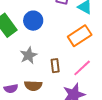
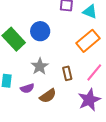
brown semicircle: (33, 86) -> (48, 96), turned -30
purple semicircle: (11, 89) -> (27, 88), moved

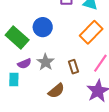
purple semicircle: (27, 88) -> (24, 64), moved

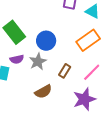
blue circle: (43, 27) -> (46, 41), moved
brown rectangle: (74, 67) -> (65, 71), turned 40

